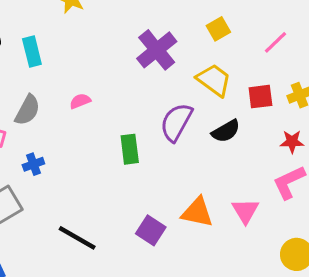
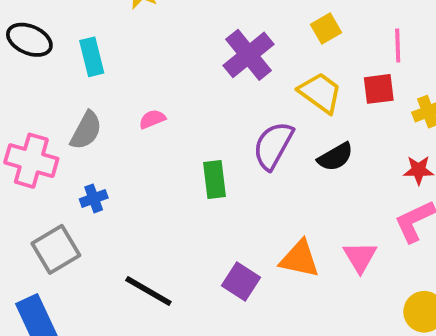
pink line: (276, 42) -> (398, 45), turned -48
red square: (260, 97) -> (379, 89), moved

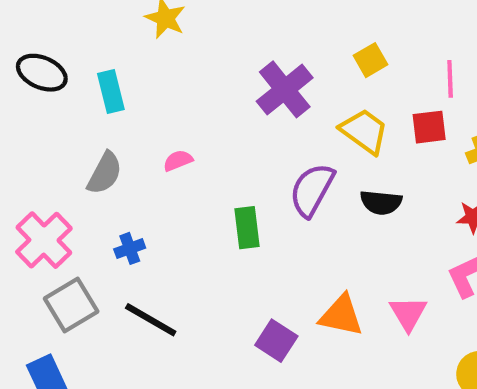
black semicircle: (335, 157) -> (381, 202), turned 36
pink cross: (31, 161) -> (44, 240), moved, turned 30
blue cross: (94, 198) -> (130, 248), moved
black line: (148, 291) -> (151, 320), moved

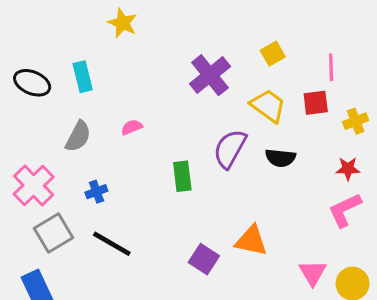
black ellipse: (42, 73) -> (32, 83), moved
pink triangle: (408, 313) -> (313, 273), moved

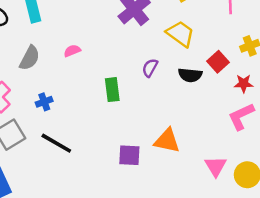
red square: (316, 103) -> (218, 62), moved, turned -35
purple semicircle: (230, 149) -> (150, 68), size x0.6
purple square: (204, 259) -> (129, 155), turned -30

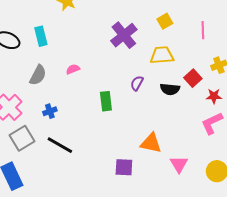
yellow trapezoid: (180, 34) -> (162, 55), turned -40
purple square: (129, 155) -> (124, 167), moved
pink triangle: (216, 166) -> (179, 164), moved

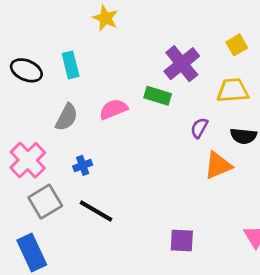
pink semicircle: (73, 69) -> (113, 109), size x1.5
green rectangle: (106, 101) -> (158, 96), moved, turned -66
orange triangle: (151, 143) -> (218, 165), moved, turned -35

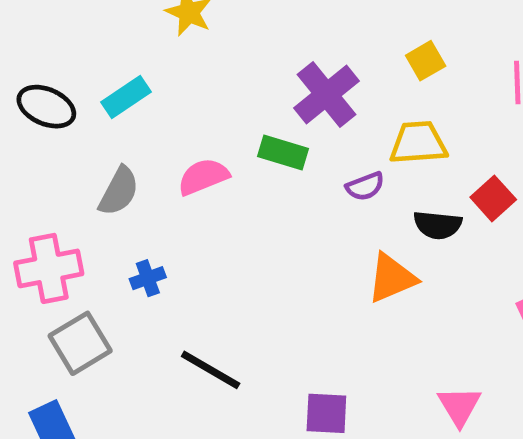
cyan rectangle: (71, 65) -> (126, 97), turned 70
purple semicircle: (199, 128) -> (365, 186), moved, turned -140
pink cross: (28, 160) -> (49, 268), turned 33
black line: (96, 211) -> (211, 370), moved

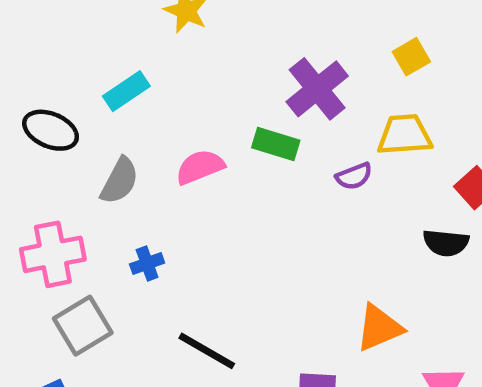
black ellipse: (46, 107) -> (51, 130), moved
black semicircle: (438, 225) -> (446, 243), moved
orange triangle: (392, 278) -> (379, 328), moved

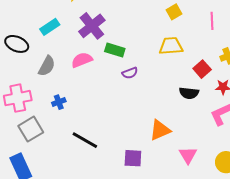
purple cross: (317, 89) -> (92, 26), moved
purple semicircle: (354, 176) -> (130, 73), moved

